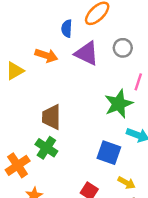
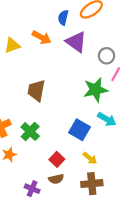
gray circle: (123, 48) -> (107, 56), moved
green cross: (46, 148) -> (30, 132), moved

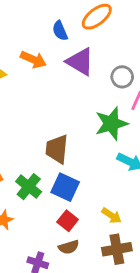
blue semicircle: (63, 18) -> (60, 31), turned -32
brown trapezoid: (36, 91) -> (57, 149), moved
blue square: (80, 130) -> (65, 187), moved

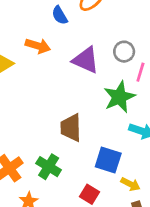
purple triangle: (80, 62) -> (86, 60), moved
blue square: (65, 187) -> (108, 160), moved

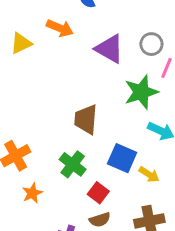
green cross: (49, 167) -> (73, 164), moved
yellow arrow: (131, 184) -> (149, 174), moved

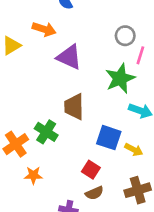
purple triangle: (109, 49) -> (69, 57), moved
green cross: (73, 164) -> (46, 132), moved
orange star: (32, 193) -> (33, 175), turned 30

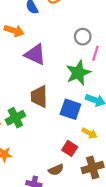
green cross: (46, 132) -> (15, 118), turned 30
blue square: (109, 138) -> (70, 109), moved
red square: (91, 170) -> (70, 148), moved

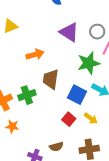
orange arrow: (14, 31) -> (35, 54), moved, turned -42
purple triangle: (35, 54) -> (69, 32), moved
red square: (70, 148) -> (69, 119), moved

